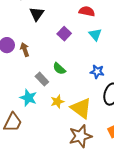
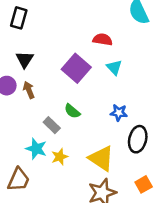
black triangle: (37, 14) -> (25, 59), moved
purple square: (64, 34) -> (76, 68), size x1.6
yellow star: (57, 102) -> (60, 157), moved

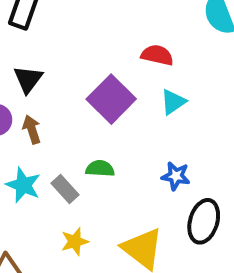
cyan triangle: (114, 67) -> (173, 102), turned 35
green semicircle: (72, 111) -> (100, 169), turned 140
cyan star: (36, 149) -> (23, 185), moved

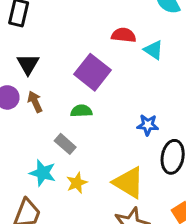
cyan triangle: (173, 102) -> (154, 50), moved, turned -45
green semicircle: (100, 169) -> (81, 111), moved
cyan star: (23, 185) -> (43, 173), moved

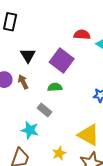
black triangle: (28, 64) -> (28, 55), moved
yellow star: (77, 183) -> (59, 153), moved

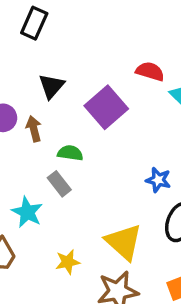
green semicircle: (55, 87) -> (70, 153), moved

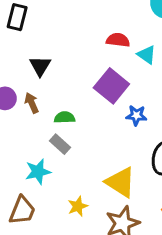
purple square: (106, 107) -> (111, 86), moved
blue star: (158, 180) -> (136, 115), moved
cyan star: (27, 212) -> (38, 172), turned -30

